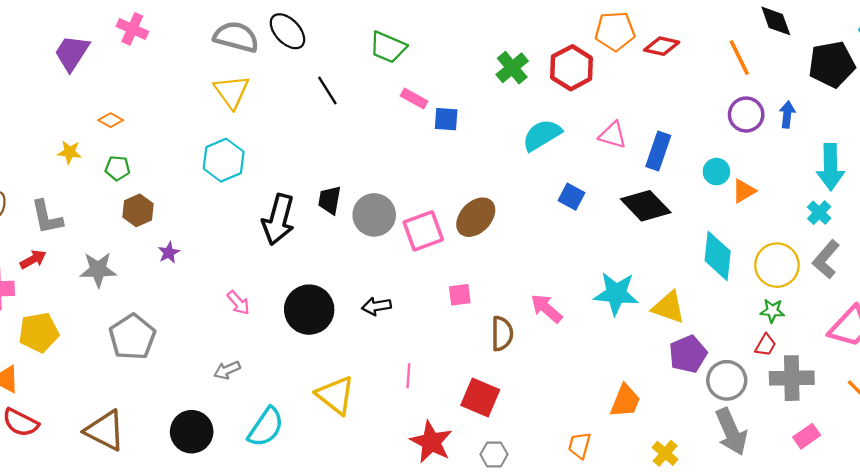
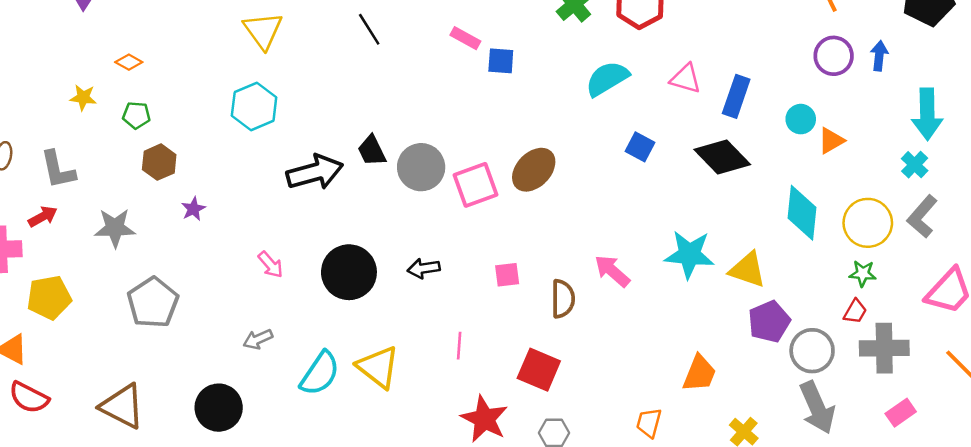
black trapezoid: (330, 200) -> (372, 151), turned -36
black arrow: (278, 219) -> (315, 172), turned -120
pink square: (460, 295) -> (507, 275), moved
cyan semicircle: (266, 427) -> (320, 373), moved

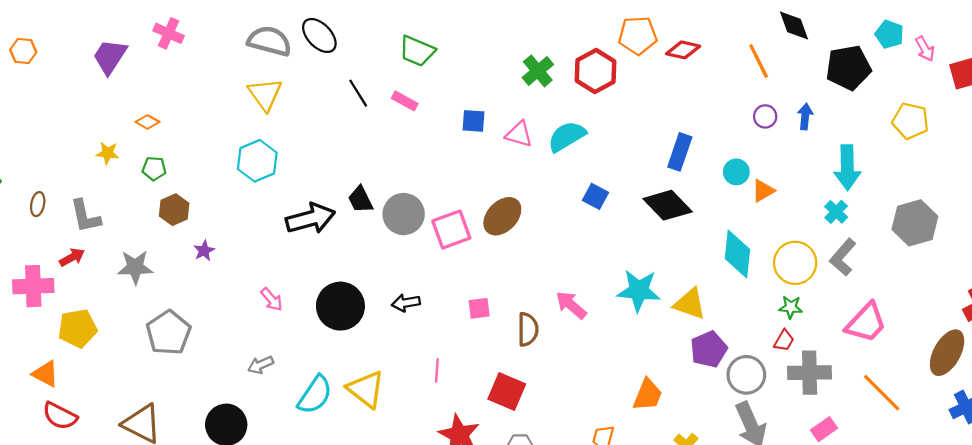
pink rectangle: (465, 38) -> (405, 101), moved
purple circle: (834, 56) -> (765, 116), size x0.7
pink triangle: (686, 79) -> (519, 134), moved

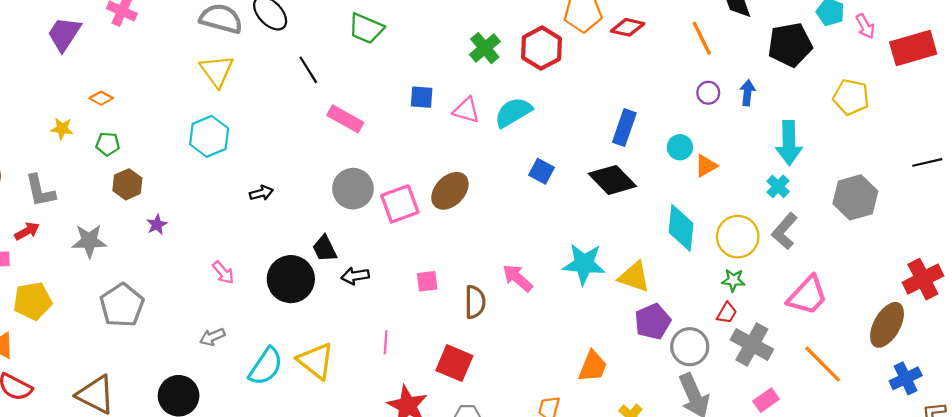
pink rectangle: (405, 101) -> (345, 119), moved, size x1.4
black trapezoid: (360, 200) -> (325, 249), moved
black arrow: (310, 218) -> (261, 193), size x0.5
gray cross: (810, 373) -> (752, 344), turned 30

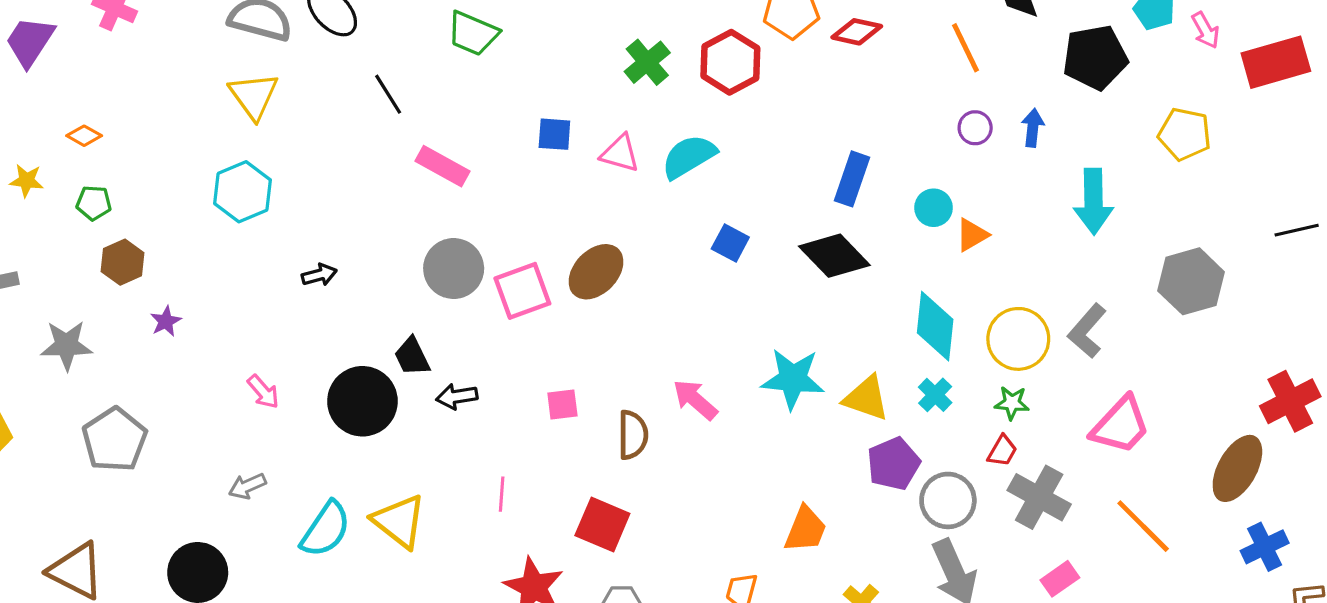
cyan cross: (778, 186) -> (935, 395), moved

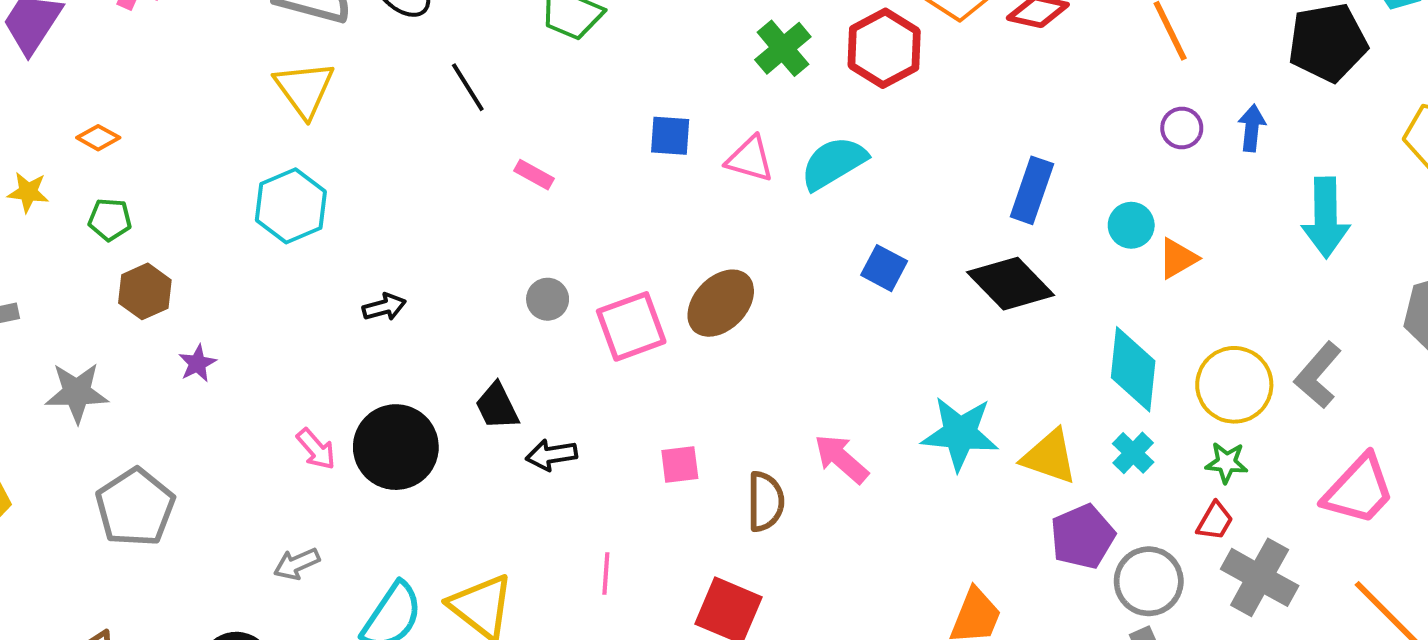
pink rectangle: (442, 166) -> (534, 175), size x0.6
gray circle: (454, 269) -> (548, 299), size x0.6
black circle: (362, 401) -> (396, 447), moved

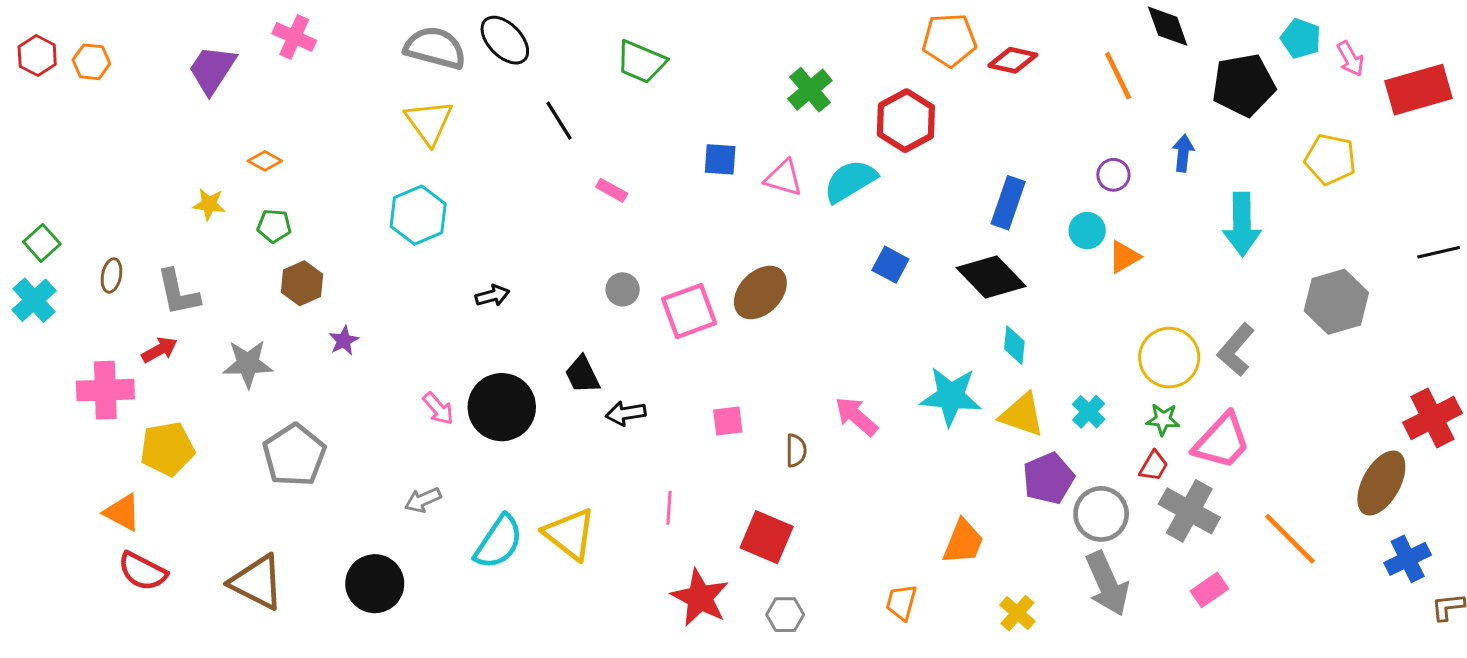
red hexagon: (884, 48) -> (906, 121), moved
purple circle: (1182, 128) -> (1113, 175), moved
cyan diamond: (1133, 369) -> (1014, 345), moved, size x0.6
pink trapezoid: (1359, 490) -> (1222, 441), moved
brown semicircle: (765, 502) -> (796, 450), size x0.7

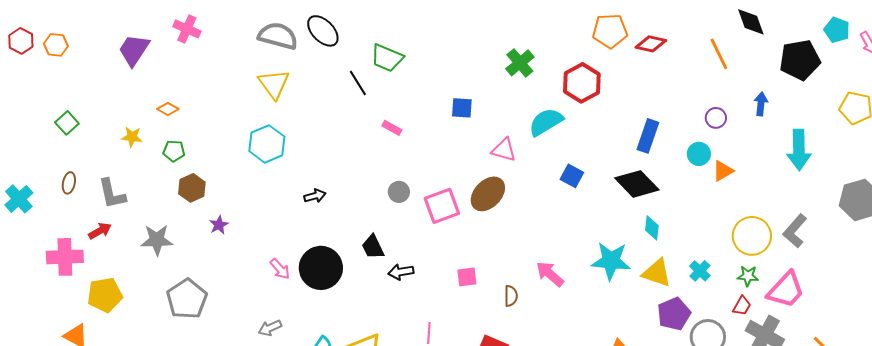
green trapezoid: (641, 62) -> (387, 58), moved
pink triangle: (784, 178) -> (504, 150), moved
green square: (42, 243) -> (67, 123), moved

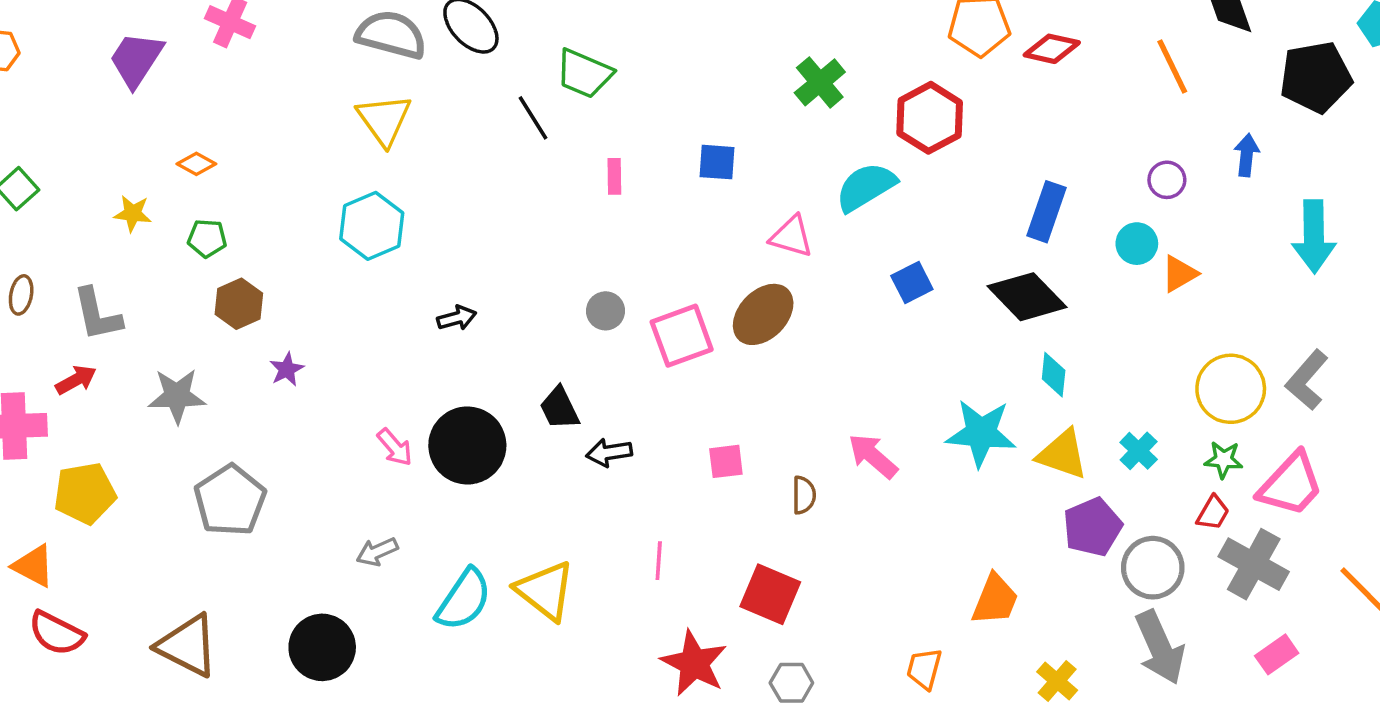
pink rectangle: (392, 128) -> (614, 176), moved, turned 60
blue square: (572, 176) -> (912, 283), turned 35

